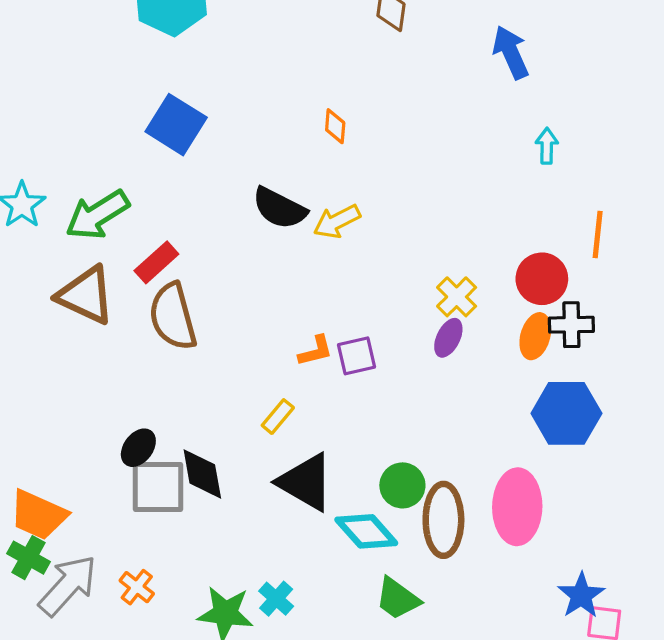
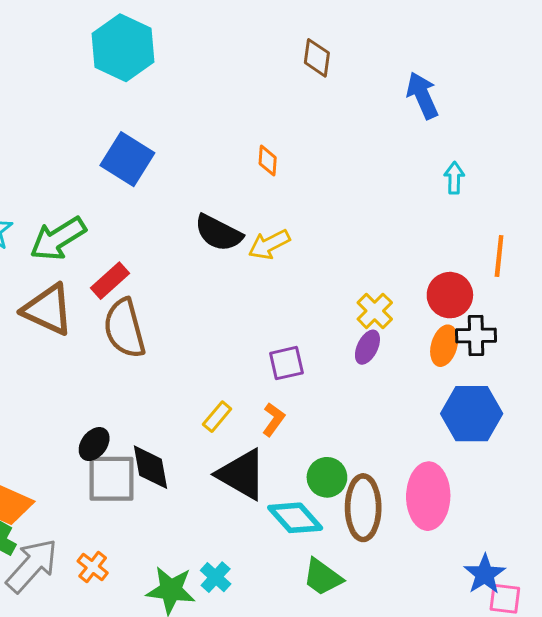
orange L-shape: (315, 351) -> (273, 419), moved, turned -40

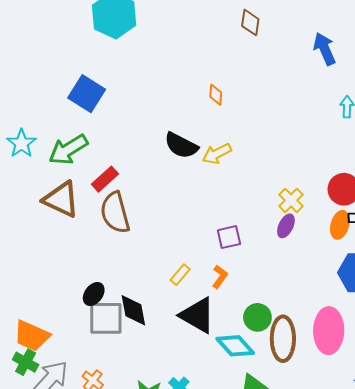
blue square: (127, 159) -> (87, 94), moved

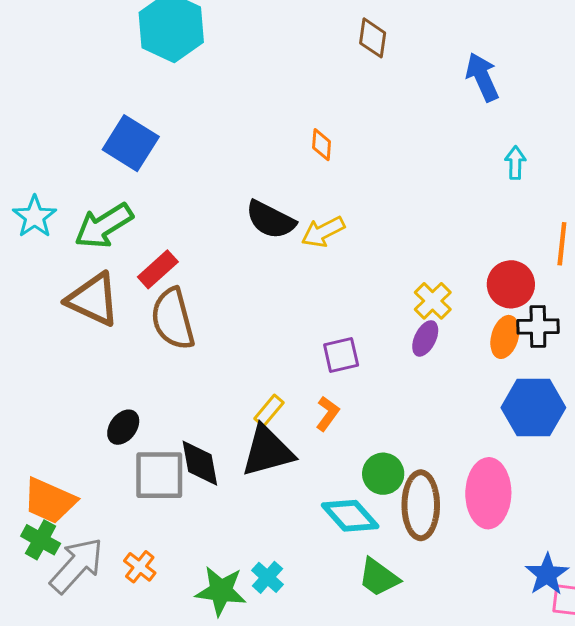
black ellipse: (94, 294) -> (123, 427), moved
black triangle: (197, 315) -> (267, 451), moved, turned -45

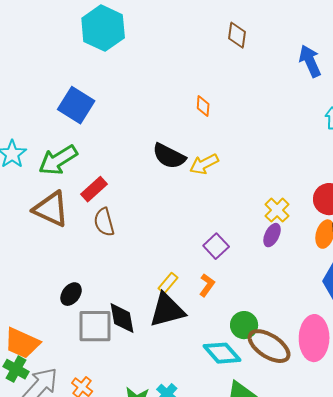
brown semicircle: (173, 319) -> (104, 222), size x0.7
purple square: (341, 355) -> (216, 246), turned -30
brown ellipse: (421, 505) -> (269, 346), turned -57

